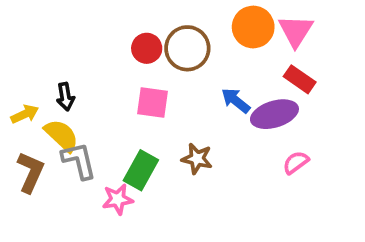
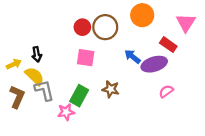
pink triangle: (296, 31) -> (186, 23), moved

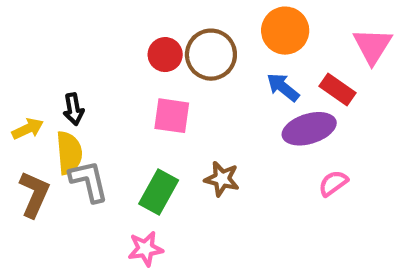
blue arrow: (132, 57) -> (283, 87), moved
yellow semicircle: (35, 76) -> (69, 153), turned 42
pink star: (66, 112) -> (146, 249), moved

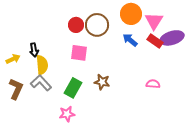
pink triangle: (372, 46) -> (154, 21), moved
purple ellipse: (309, 129) -> (172, 38), moved
yellow semicircle: (69, 153) -> (42, 65), moved
gray L-shape: (89, 181) -> (41, 83), turned -30
pink semicircle: (333, 183) -> (153, 84), turned 40

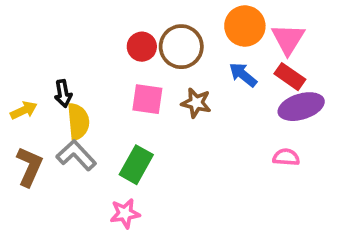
purple ellipse: (172, 38) -> (301, 107), moved
brown star: (102, 82) -> (196, 103), moved

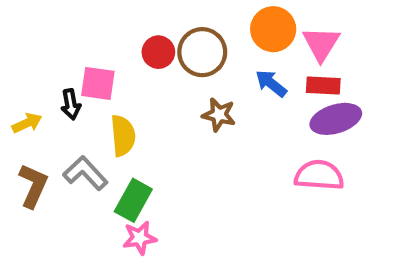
red rectangle: (290, 77) -> (323, 86), turned -32
pink square: (147, 99) -> (98, 83), moved
yellow semicircle: (78, 122) -> (123, 136), moved
pink semicircle: (286, 157) -> (319, 175), size x1.6
green rectangle: (136, 165) -> (133, 200), moved

